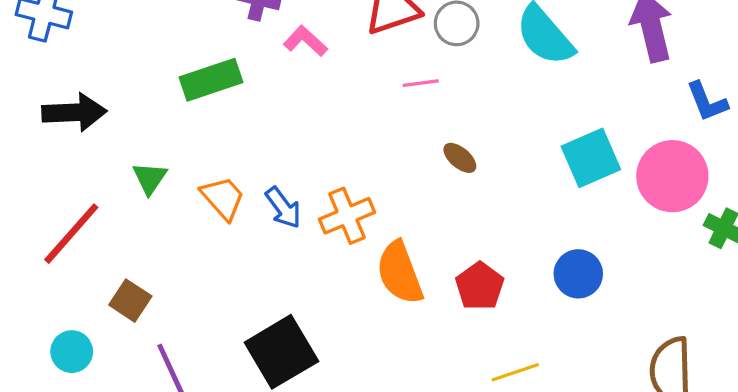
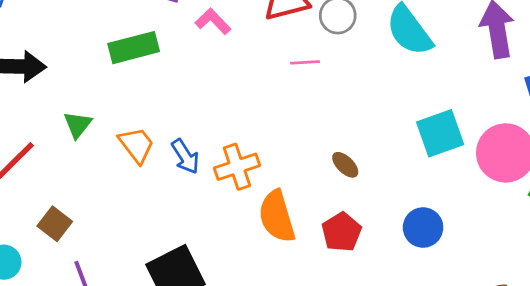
brown ellipse: (460, 158) -> (345, 165), moved

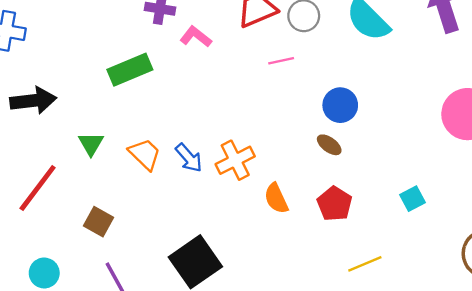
cyan square: (440, 133) -> (413, 199), moved, size x0.6
orange semicircle: (277, 216) -> (276, 198), size x0.7
brown square: (55, 224) -> (98, 222), moved
blue circle: (423, 228) -> (340, 105), moved

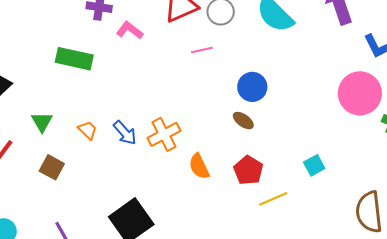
green rectangle: (130, 70) -> (74, 59), turned 36
orange trapezoid: (145, 154) -> (88, 130), size x0.7
brown square: (98, 222) -> (52, 167), moved
yellow line: (365, 264) -> (273, 199), moved

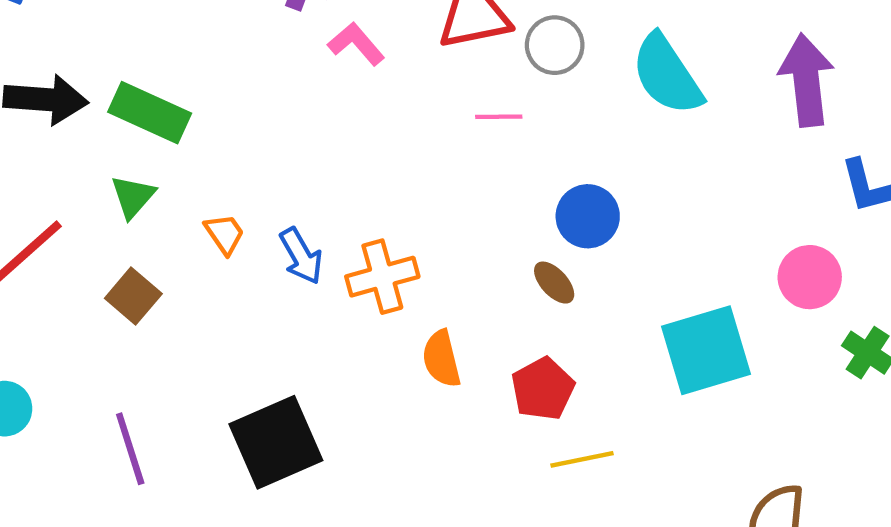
green rectangle: (74, 59) -> (150, 113), moved
pink circle: (360, 93) -> (810, 277), size x0.7
cyan square: (314, 165) -> (706, 350), moved, size x2.0

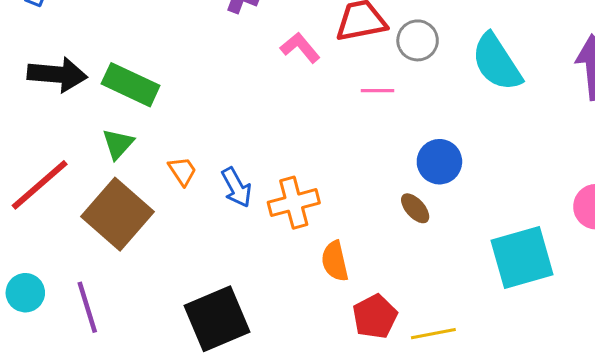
pink L-shape: (356, 44) -> (300, 48), moved
brown square: (133, 296) -> (117, 214), size x1.8
red pentagon: (543, 389) -> (375, 317), moved
purple line: (130, 449) -> (87, 307), moved

